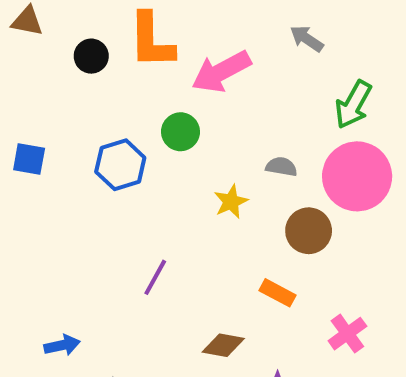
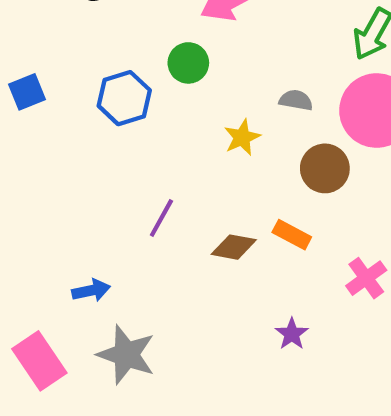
blue square: (29, 159) -> (27, 92), turned -32
blue arrow: (62, 345) -> (91, 290), moved
brown diamond: (223, 345) -> (234, 247), moved

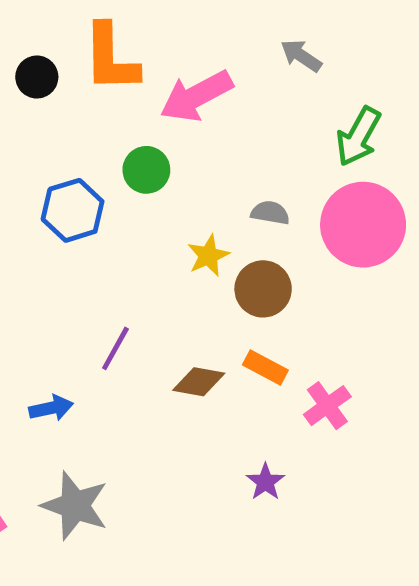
brown circle: (325, 168) -> (263, 289), moved
pink cross: (366, 278) -> (327, 406), moved
blue arrow: (91, 290) -> (51, 408), moved

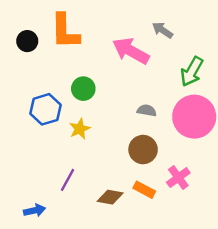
pink arrow: (196, 96) -> (131, 51), moved, turned 57
yellow star: (208, 256) -> (80, 129), moved
pink cross: (327, 406) -> (178, 178), moved

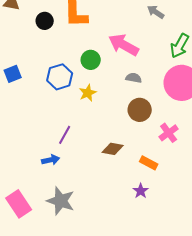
pink arrow: (131, 51) -> (124, 45), moved
gray semicircle: (147, 111) -> (134, 78), moved
purple line: (67, 180) -> (65, 135), moved
orange rectangle: (144, 190) -> (149, 163), moved

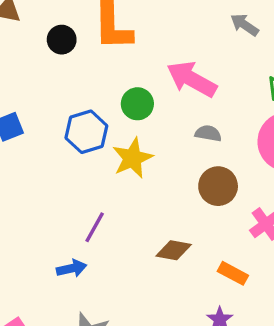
yellow star: (88, 93) -> (132, 158), size x1.4

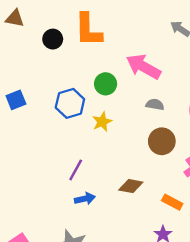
yellow star: (132, 158) -> (102, 122), size x0.7
blue arrow: (72, 268) -> (85, 199), moved

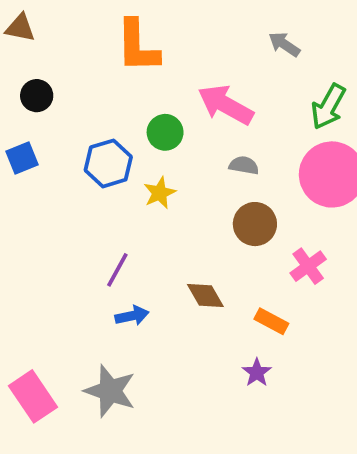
black circle: (53, 39) -> (37, 96), moved
brown diamond: (131, 186) -> (205, 296), turned 50

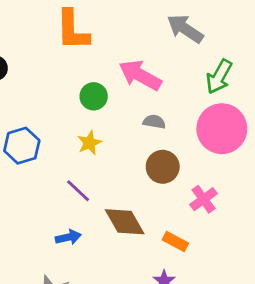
gray arrow: (284, 44) -> (185, 29), size x1.5
blue hexagon: (108, 163) -> (22, 146), moved
purple line: (117, 270) -> (78, 191), moved, turned -76
brown diamond: (205, 296) -> (125, 222), size x1.4

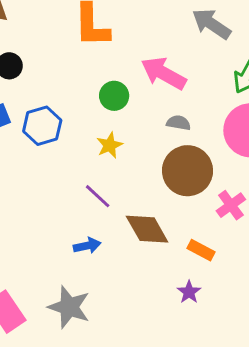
blue hexagon: (22, 146) -> (42, 126), moved
brown circle: (163, 167) -> (188, 171), size x1.4

